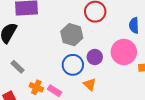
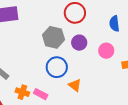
pink circle: (124, 52) -> (106, 51), size x0.6
purple circle: (95, 57) -> (79, 43), moved

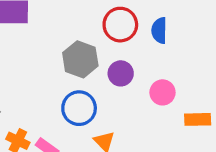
blue semicircle: (114, 24) -> (159, 30), moved

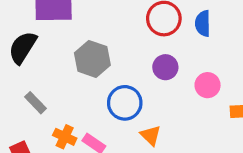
gray hexagon: (80, 59) -> (92, 59), moved

